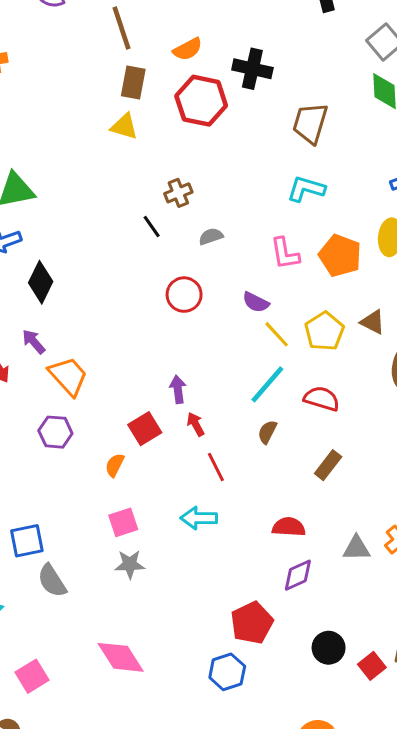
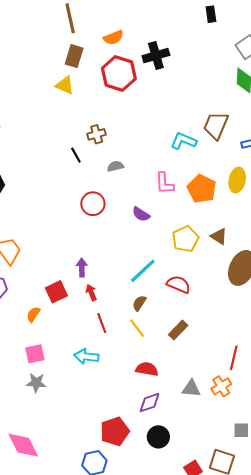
black cross: (252, 69) -> (156, 56), turned -35
brown trapezoid: (310, 123) -> (216, 125), moved
yellow line: (277, 334) -> (137, 328), moved
black circle: (329, 648) -> (158, 437), moved

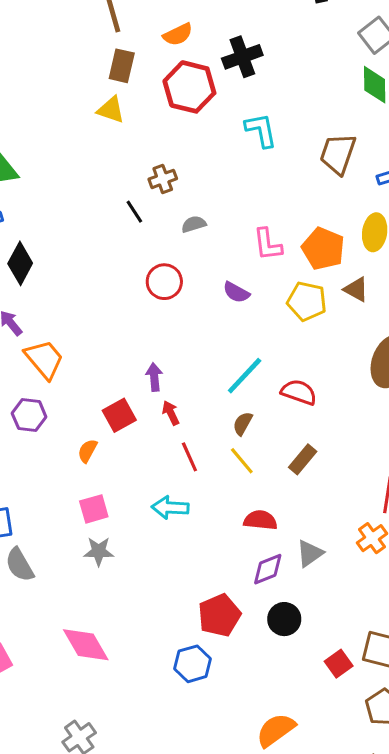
cyan L-shape: (183, 141) -> (261, 130), moved, turned 60
brown triangle: (219, 236) -> (356, 289), moved
yellow pentagon: (185, 239) -> (307, 301), moved, turned -30
gray triangle: (191, 389) -> (310, 553), moved, turned -36

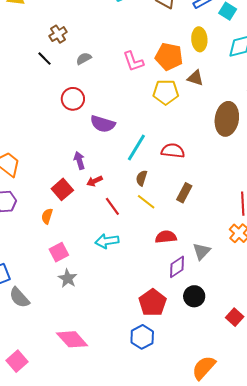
purple semicircle: (236, 292) -> (103, 124), moved, size x1.4
red arrow: (171, 413) -> (95, 181), turned -77
gray star: (99, 551) -> (68, 278), turned -30

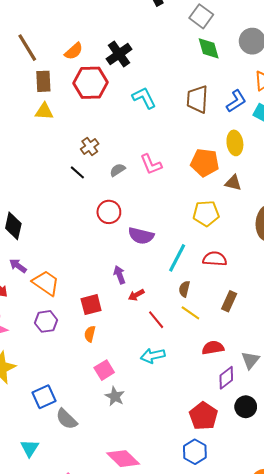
pink L-shape: (133, 61) -> (151, 164), moved
yellow pentagon: (166, 92) -> (206, 213), moved
red square: (62, 189) -> (91, 305), moved, turned 30

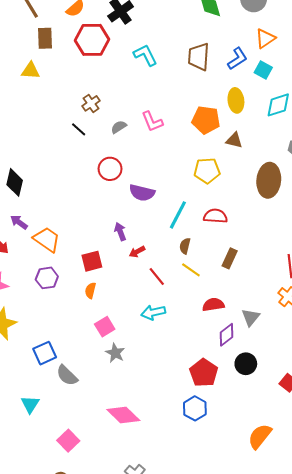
yellow triangle: (44, 111) -> (31, 71), moved

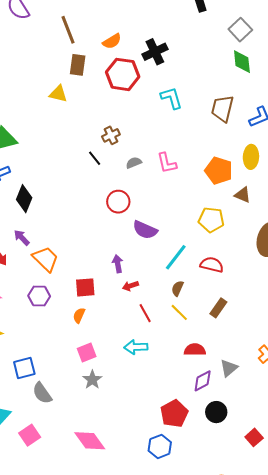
pink square: (68, 441) -> (30, 435), moved

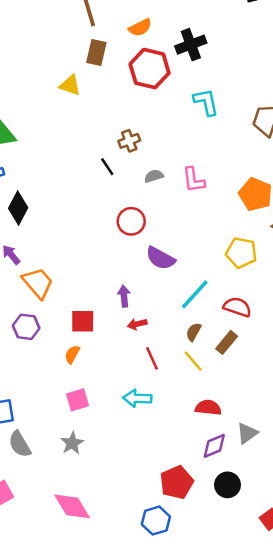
brown rectangle: (218, 308) -> (227, 342), moved
gray star: (92, 380) -> (72, 443), moved

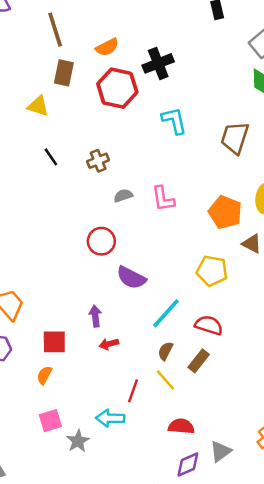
black line: (107, 167) -> (51, 157), moved
red line: (152, 358) -> (133, 391), moved, turned 45
gray star: (72, 443) -> (78, 441), moved

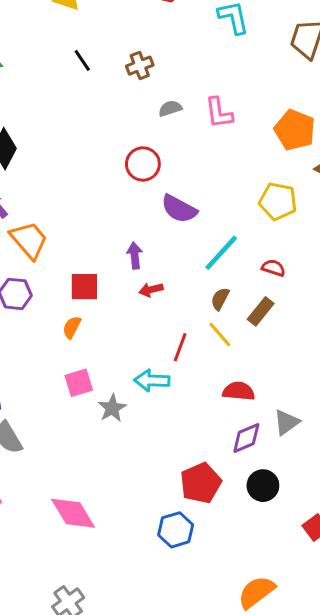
red semicircle: (209, 325) -> (273, 268), size x0.7

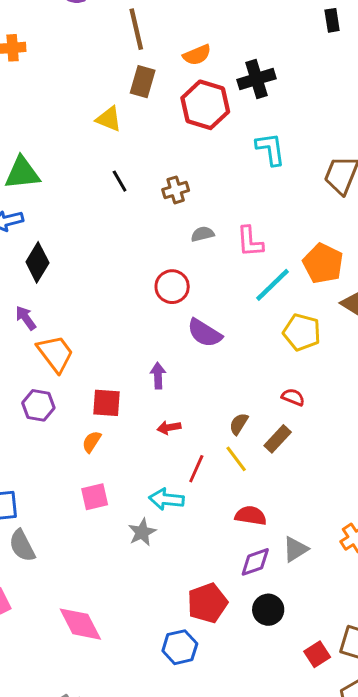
cyan line: (221, 253) -> (273, 285), moved
red arrow: (151, 290) -> (169, 428), moved
gray star: (112, 408) -> (142, 532), moved

